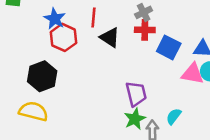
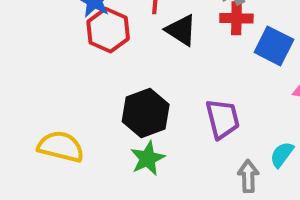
black hexagon: (42, 76) -> (146, 113), moved
green star: (135, 119) -> (148, 158), moved

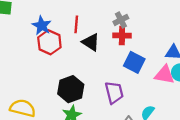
blue square: (274, 46) -> (134, 62), moved

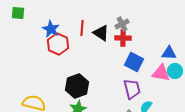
black triangle: (91, 42) -> (101, 33), moved
purple trapezoid: (114, 92) -> (132, 89), moved

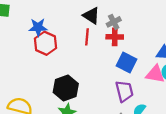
red line: (82, 28) -> (87, 37), moved
blue star: (51, 29) -> (38, 27), turned -30
black triangle: (101, 33) -> (91, 16), moved

